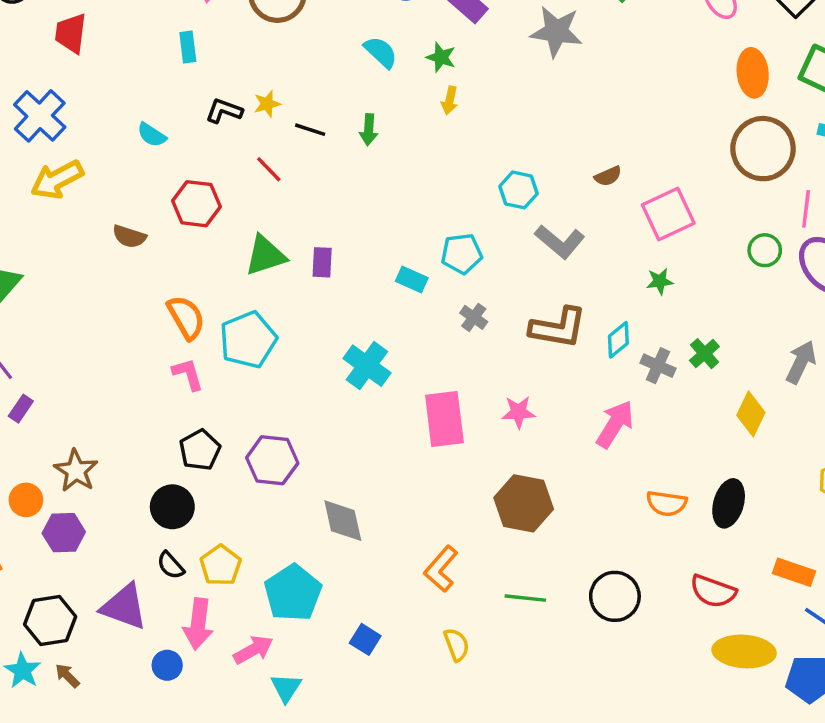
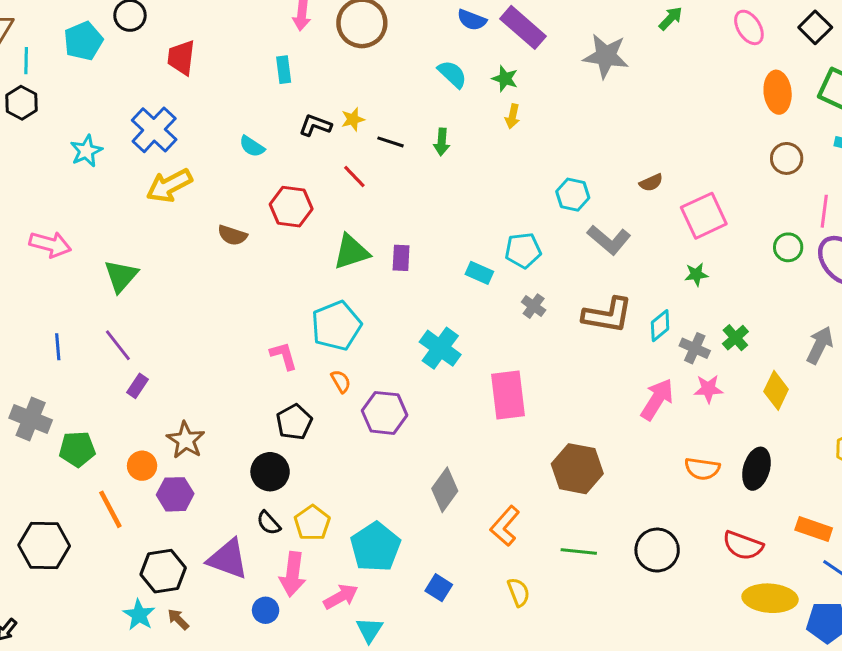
brown circle: (763, 149) -> (787, 158), size x0.6
orange semicircle: (186, 317) -> (341, 381), moved, size x0.6
pink star: (518, 412) -> (708, 389), moved
purple hexagon: (272, 460) -> (384, 413), moved
gray diamond: (343, 521) -> (445, 490), moved, turned 48

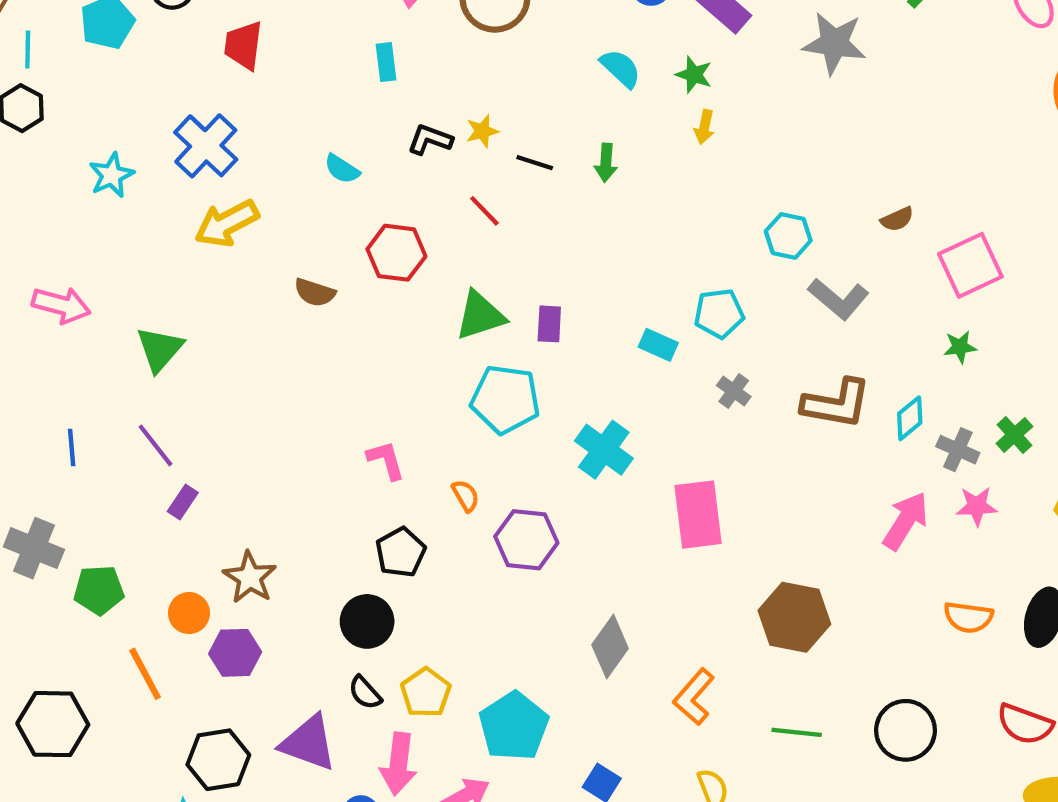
cyan pentagon: (336, 326) -> (505, 399), moved, turned 30

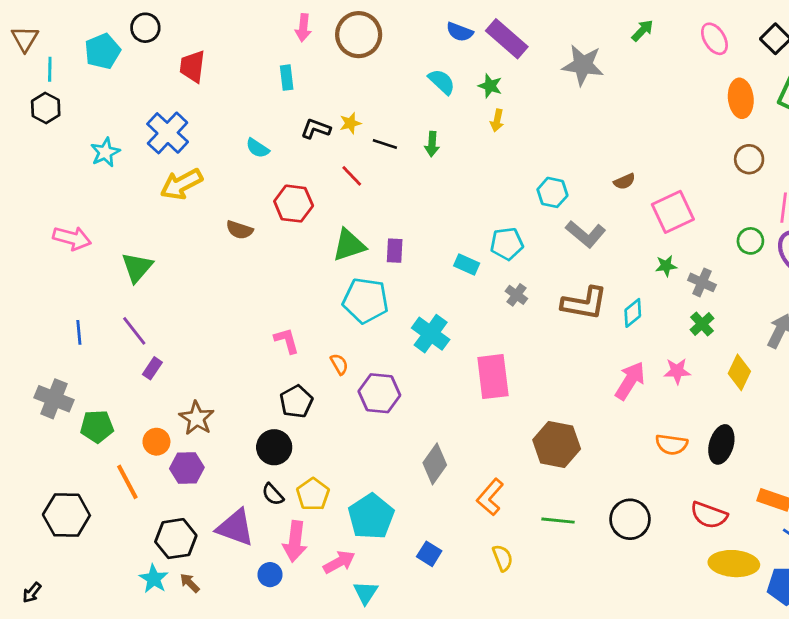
gray cross: (958, 450) -> (702, 282), moved

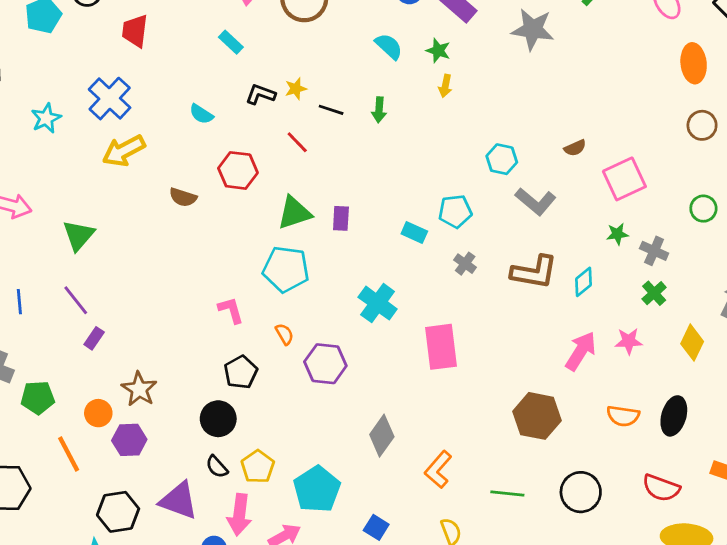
cyan rectangle: (287, 78) -> (231, 42), turned -40
cyan pentagon: (366, 300) -> (286, 269), moved
brown hexagon: (557, 444) -> (537, 416), moved

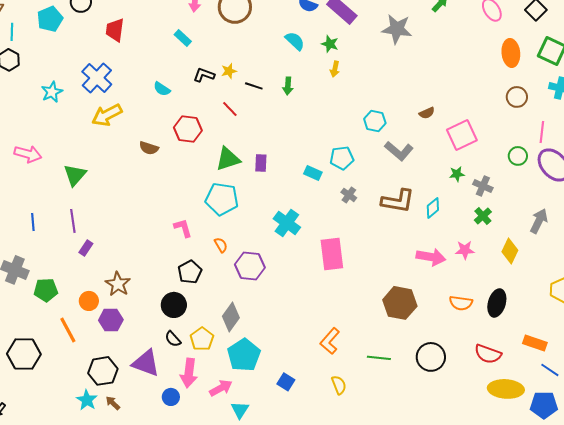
purple line: (76, 300) -> (73, 221), turned 30
pink arrow: (581, 351) -> (431, 257), turned 68
gray diamond: (382, 436) -> (231, 317), moved

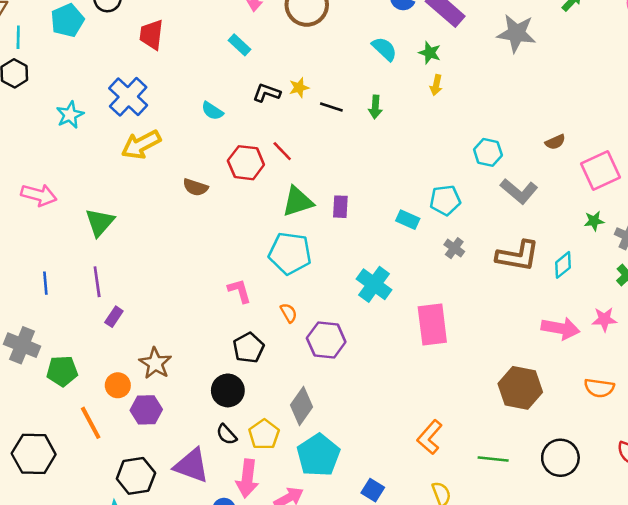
red line: (230, 109) -> (282, 151), moved

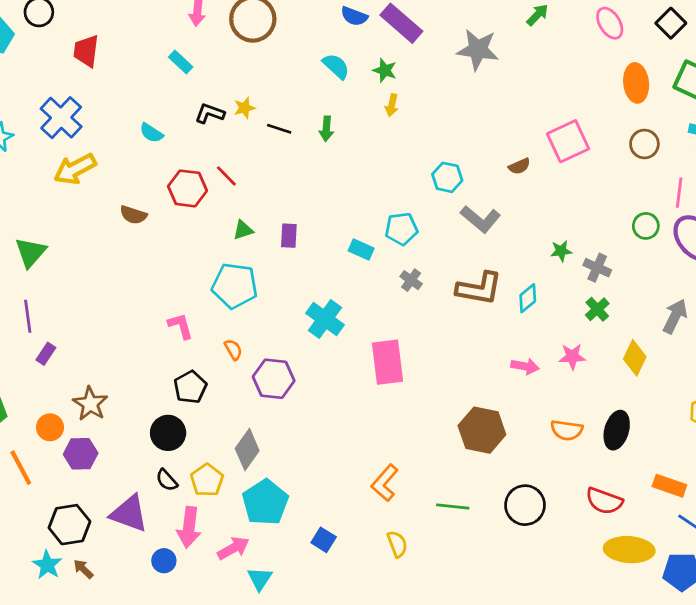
pink square: (601, 170) -> (568, 141), moved
green triangle: (298, 202) -> (243, 230), size x0.6
pink arrow: (560, 328) -> (525, 366), size x0.7

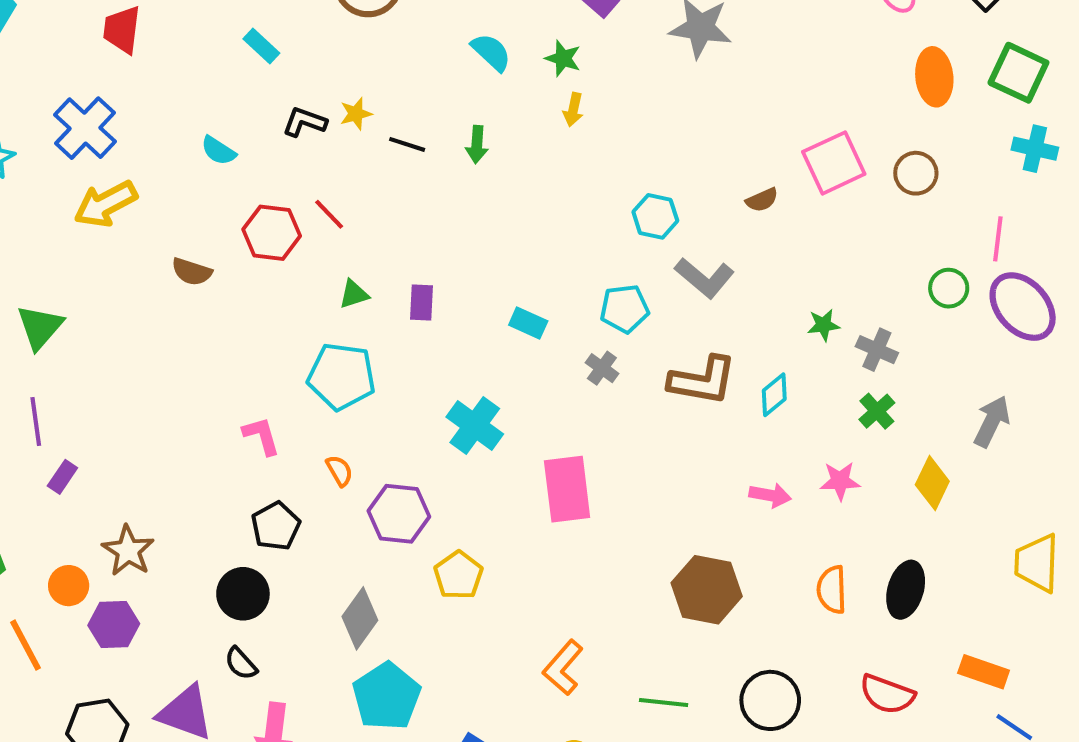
brown circle: (644, 144) -> (916, 173), moved
cyan pentagon: (401, 229) -> (625, 309), moved
orange semicircle: (567, 430) -> (832, 590), turned 80
yellow pentagon: (207, 480) -> (458, 575), moved

